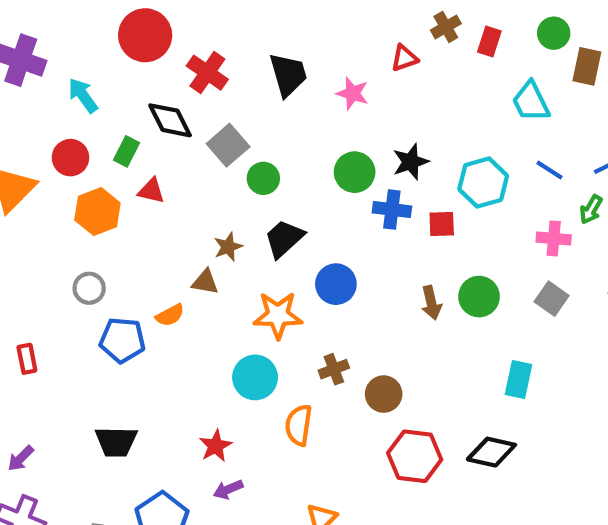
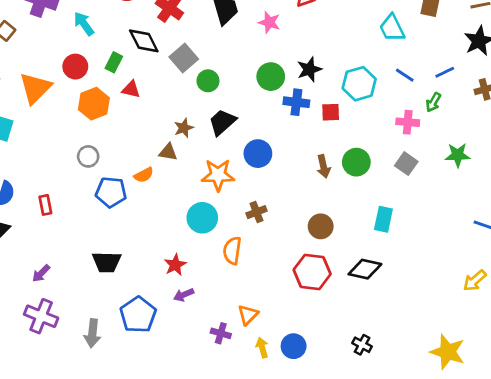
brown circle: (384, 394) -> (321, 226), moved

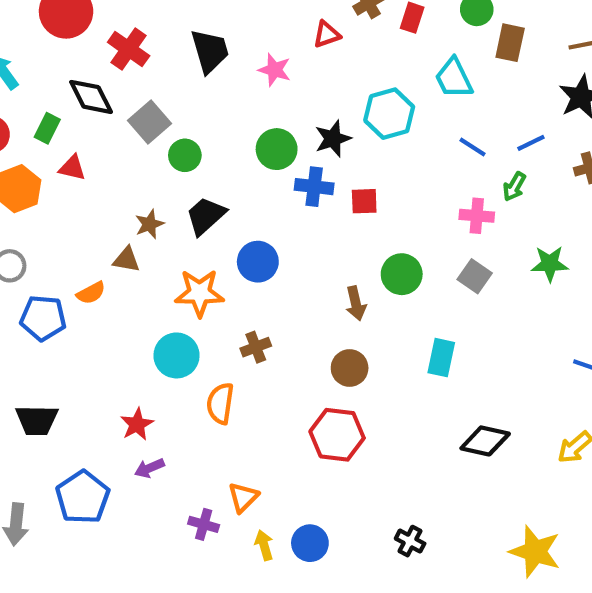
cyan hexagon: (359, 84) -> (389, 114), moved
brown arrow: (324, 166) -> (356, 303), moved
black diamond: (365, 269) -> (485, 441), moved

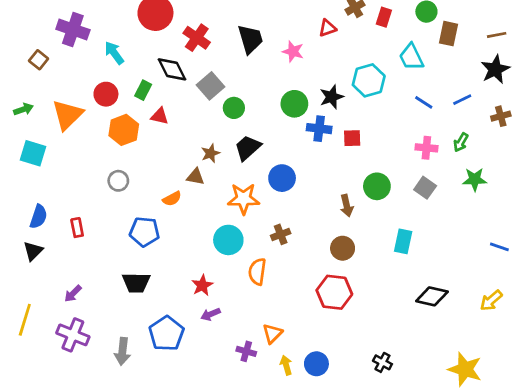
green arrow: (514, 187) -> (461, 142), moved
blue pentagon: (43, 318) -> (144, 232), moved

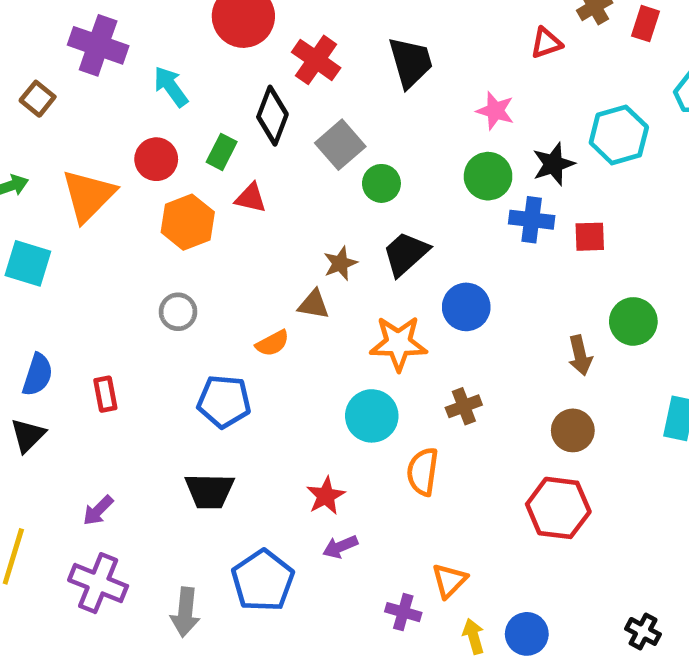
pink star: (293, 51) -> (495, 111), moved
black diamond: (172, 69) -> (272, 116), turned 48

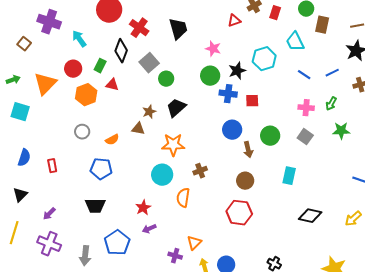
blue circle: (466, 307) -> (232, 130), moved
orange semicircle: (272, 343) -> (112, 140), moved
black triangle: (28, 435) -> (20, 195), moved

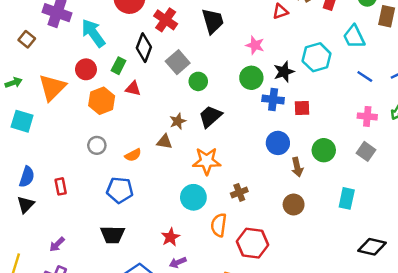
cyan arrow: (79, 39) -> (93, 33), size x1.4
black triangle: (20, 195) -> (26, 205), moved
red hexagon: (239, 213) -> (253, 243), moved

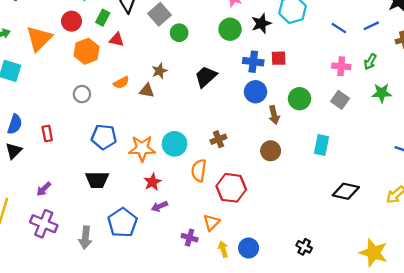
blue cross: (273, 100) -> (253, 62), moved
black trapezoid: (210, 116) -> (206, 77), moved
orange semicircle: (133, 155) -> (121, 82), moved
orange star: (207, 161) -> (142, 148), moved

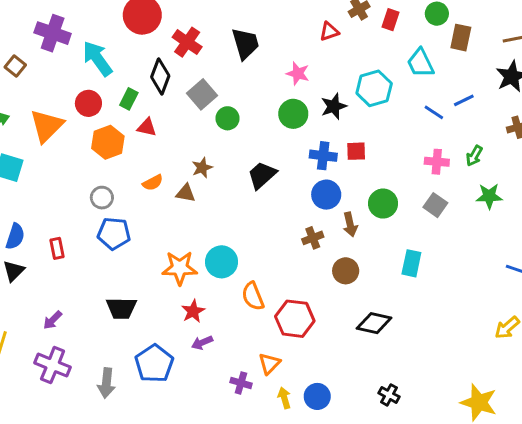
blue line: (371, 26) -> (464, 100), moved
blue pentagon: (104, 137) -> (114, 233), moved
brown cross: (218, 139) -> (313, 238), moved
orange semicircle: (199, 170) -> (253, 296), turned -30
black diamond: (346, 191) -> (374, 323), moved

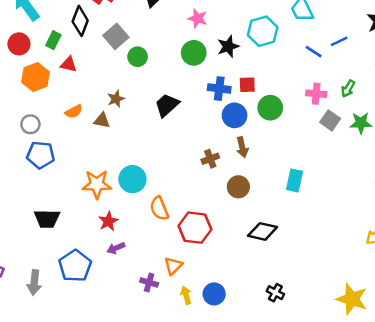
blue circle: (326, 195) -> (235, 115), moved
green circle: (383, 204) -> (270, 108), moved
gray square: (435, 205) -> (330, 120), moved

